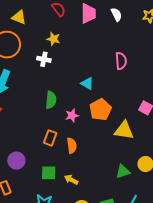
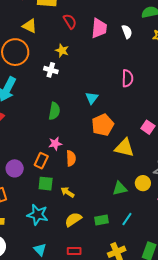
cyan triangle: (87, 84) -> (92, 98), turned 32
pink star: (72, 115) -> (55, 144), moved
orange rectangle: (50, 138) -> (41, 161), moved

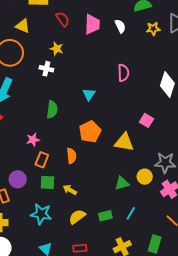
orange pentagon: (103, 125) -> (90, 132), moved
pink star: (55, 144) -> (33, 140), moved
purple circle: (15, 168) -> (18, 179), moved

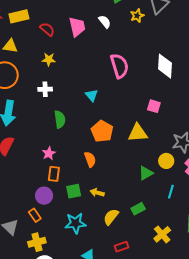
white cross: (46, 69) -> (45, 89), moved
pink semicircle: (123, 73) -> (119, 66), size x1.4
orange rectangle: (42, 160) -> (54, 174), moved
cyan line: (131, 213) -> (171, 192), moved

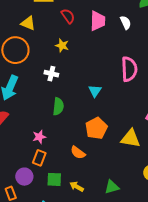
orange semicircle: (90, 159) -> (78, 153), turned 133
green triangle: (146, 173) -> (112, 187), moved

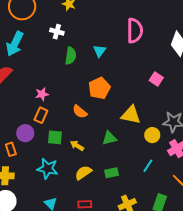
green semicircle: (58, 106) -> (71, 56), moved
yellow triangle: (131, 139) -> (131, 115), moved
green triangle: (112, 187) -> (109, 138), moved

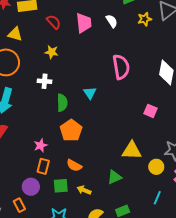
orange pentagon: (99, 88) -> (71, 130), moved
orange semicircle: (80, 112) -> (74, 165), moved

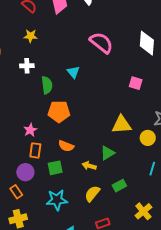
pink semicircle: (121, 67) -> (101, 43), turned -35
orange pentagon: (71, 130) -> (59, 112), turned -30
yellow arrow: (84, 190) -> (89, 166), moved

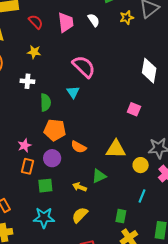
pink semicircle: (101, 43) -> (84, 67), moved
orange semicircle: (66, 146) -> (79, 147), moved
purple circle: (25, 172) -> (52, 158), moved
green rectangle: (119, 186) -> (121, 216), moved, turned -56

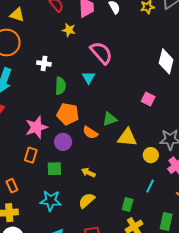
yellow star: (34, 52) -> (69, 30), moved
pink star: (24, 145) -> (36, 127), size x1.6
orange rectangle: (27, 166) -> (31, 155), moved
green triangle: (99, 176) -> (110, 119), moved

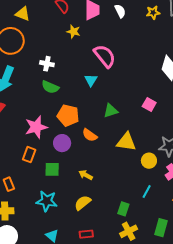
green semicircle: (60, 86) -> (50, 87), moved, turned 108
green triangle: (110, 119) -> (111, 111), moved

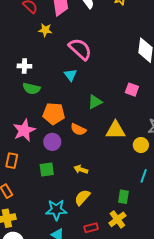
orange rectangle: (29, 155) -> (12, 161), moved
cyan star: (47, 201) -> (56, 210), moved
yellow cross: (129, 231) -> (117, 219), moved

